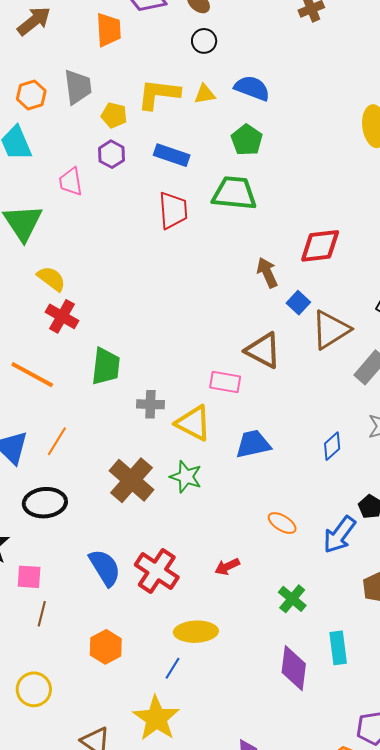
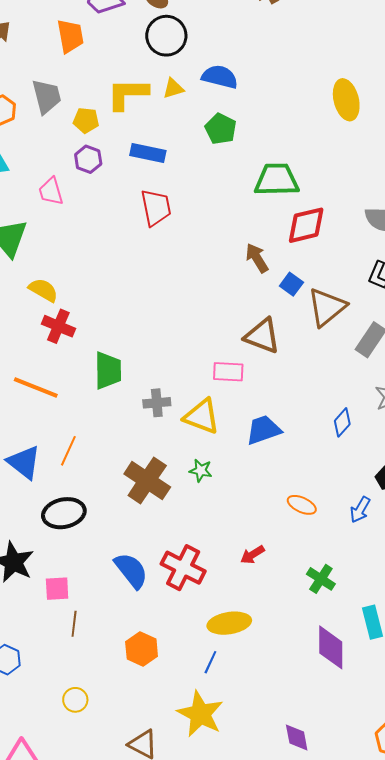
black circle: (204, 41) -> (166, 36), size x1.6
green trapezoid: (234, 193) -> (277, 180), moved
green star: (186, 477) -> (201, 470), size x0.7
blue arrow: (339, 535) -> (360, 510), size x0.7
yellow circle: (34, 689) -> (75, 700), size x0.7

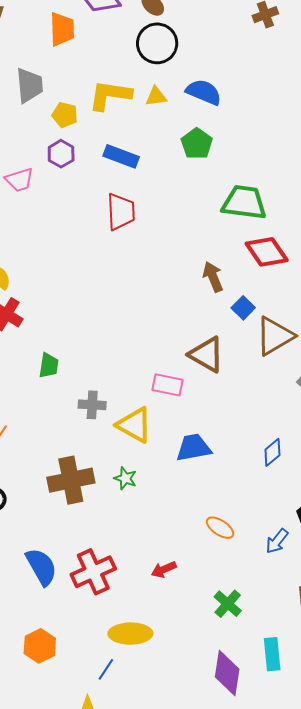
pink trapezoid: (51, 191) -> (19, 180), turned -100
red diamond: (306, 225) -> (267, 252), turned 60
green trapezoid: (108, 370) -> (49, 365), size x0.7
brown cross: (147, 480) -> (71, 480), turned 36
red cross: (183, 568) -> (93, 572), turned 30

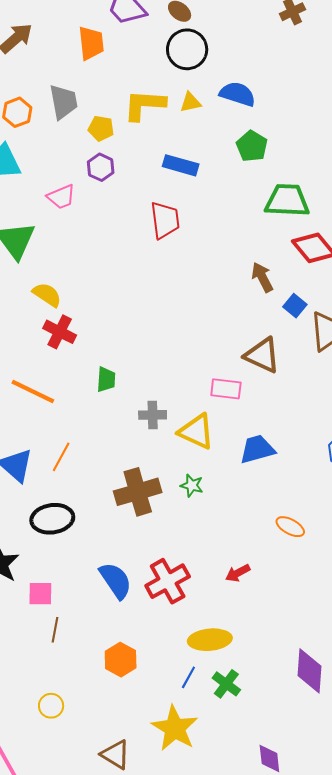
green pentagon: (197, 144) -> (252, 146), moved
blue rectangle: (121, 156) -> (181, 165), moved
green cross: (228, 604) -> (226, 684), moved

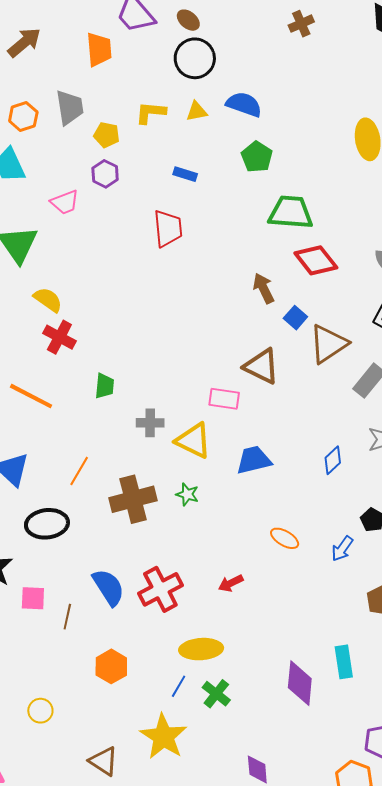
yellow L-shape: (144, 105) -> (151, 113), size x0.7
blue rectangle: (181, 165) -> (185, 174), size x0.7
orange line: (61, 457) -> (79, 471), moved
brown line: (55, 630) -> (67, 617), moved

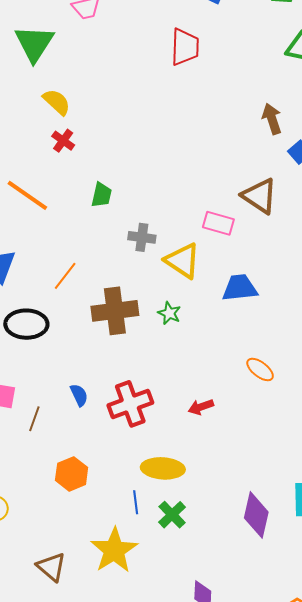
red cross: (59, 337) -> (63, 141), size x0.7
blue semicircle: (108, 587) -> (79, 395), size x0.6
blue line: (179, 686) -> (136, 502), turned -45

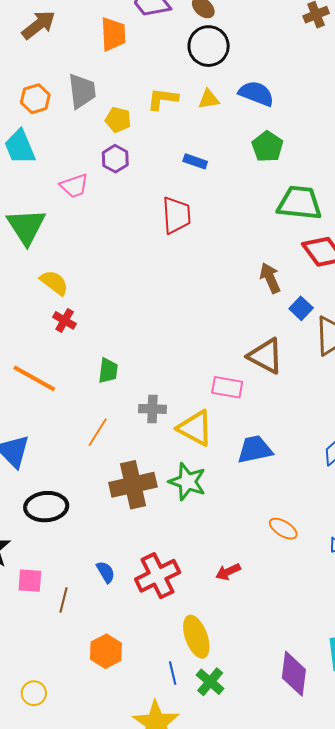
orange line: (65, 276) -> (98, 432), moved
green star: (169, 313) -> (187, 482), size x1.6
yellow ellipse: (163, 468) -> (196, 637), turned 72

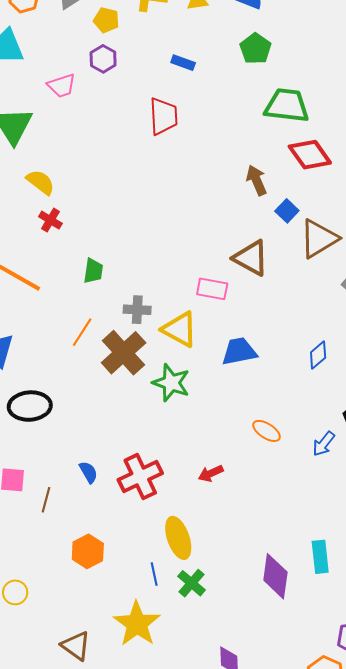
brown cross: (133, 485) -> (124, 353), moved, turned -30

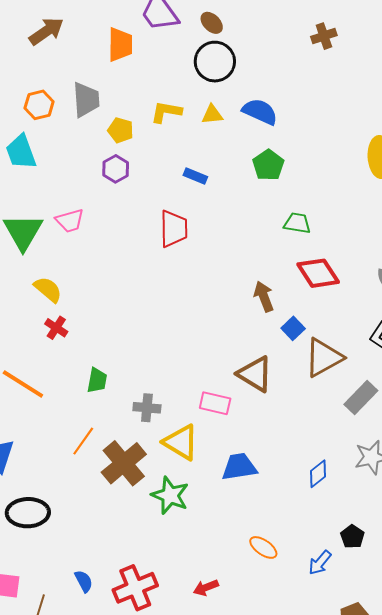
pink trapezoid: (62, 86) -> (70, 221), moved
green trapezoid: (287, 105) -> (297, 223), size x0.6
gray cross: (137, 310) -> (147, 408), moved

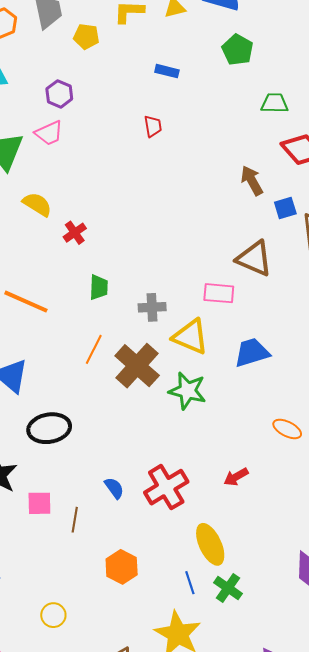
purple hexagon: (116, 169) -> (59, 94), moved
red trapezoid: (174, 229) -> (153, 126), size x0.6
red cross: (56, 328) -> (75, 233), moved, turned 30
blue square: (293, 328) -> (285, 208), turned 35

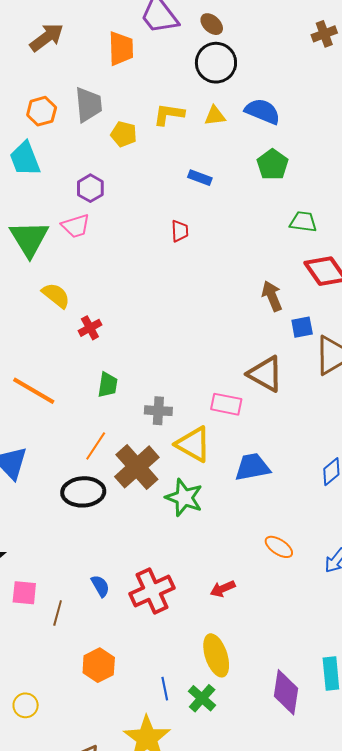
black ellipse: (49, 428) -> (83, 492), moved
yellow ellipse: (210, 544) -> (216, 655), moved

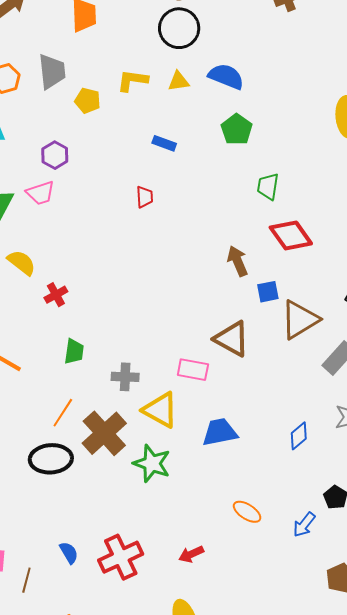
green trapezoid: (303, 222) -> (268, 186), turned -88

